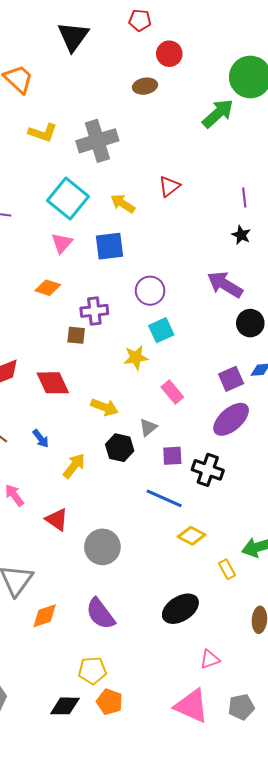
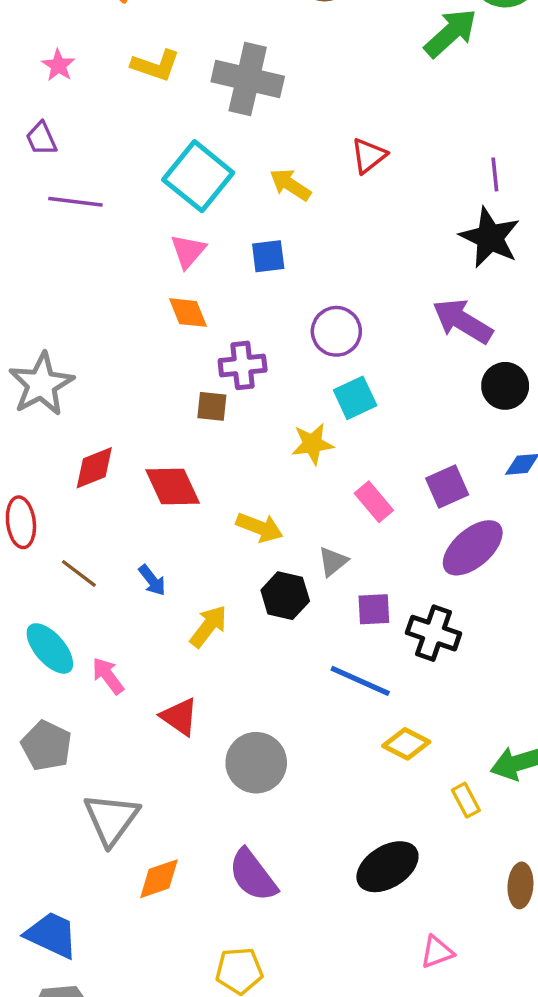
gray cross: (97, 141) -> (248, 79), turned 30
black star: (241, 235) -> (490, 238), size x1.8
blue square: (110, 246) -> (268, 256), size x0.7
orange diamond: (48, 288) -> (188, 313), moved, turned 50
purple square: (231, 379) -> (447, 486), moved

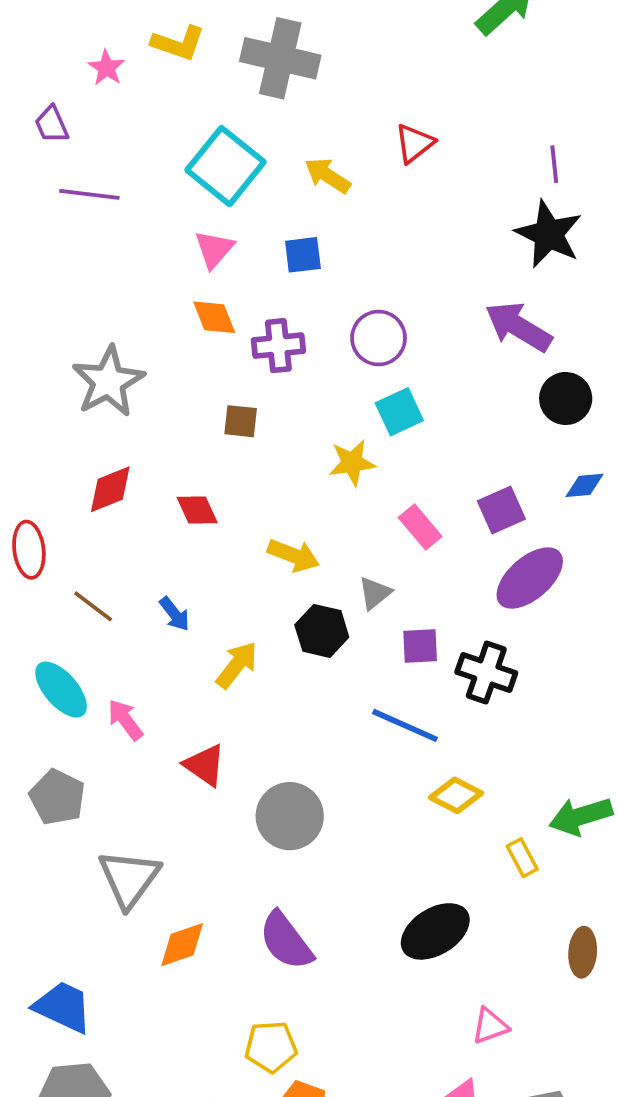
pink star: (58, 65) -> (106, 68), moved
purple cross: (243, 365) -> (278, 346), moved
gray star: (41, 384) -> (108, 381), moved
red diamond: (173, 486) -> (197, 510), size x0.7

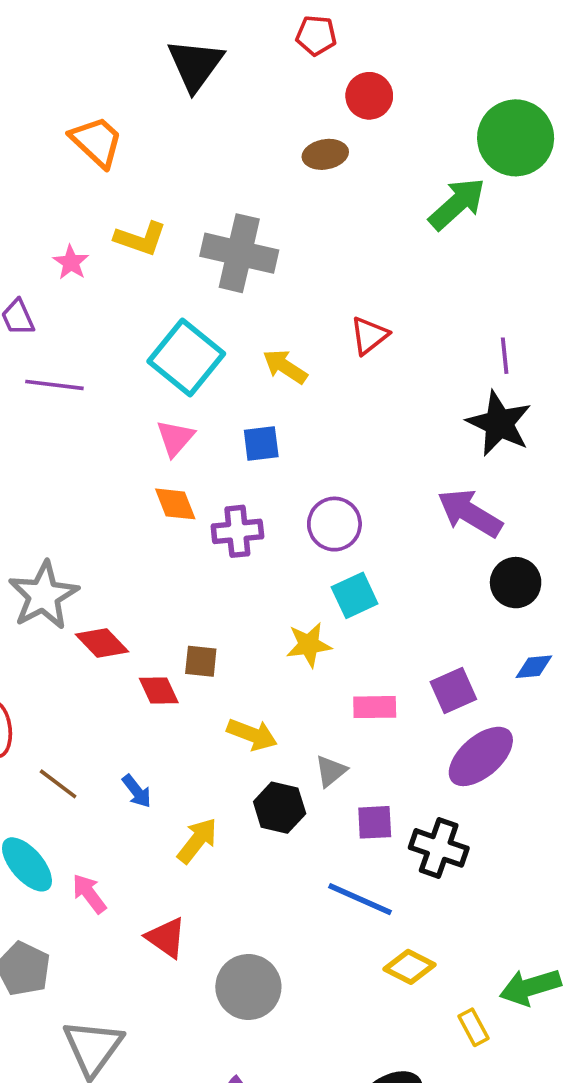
gray star: (108, 381) -> (43, 595), moved
brown square: (241, 421) -> (201, 661), moved
red diamond: (110, 489) -> (102, 643), moved, turned 68
pink rectangle: (420, 527) -> (375, 707), turned -51

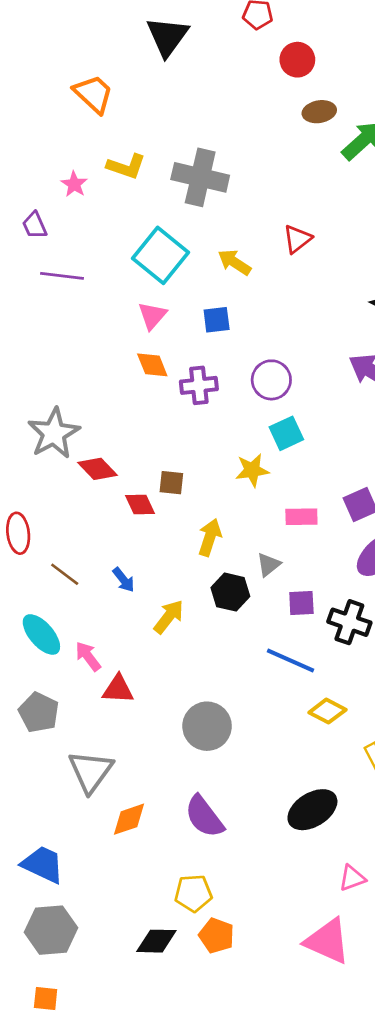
brown ellipse: (325, 154) -> (319, 112), moved
yellow arrow: (252, 734) -> (210, 537), turned -93
red triangle: (166, 938) -> (118, 689), moved, turned -32

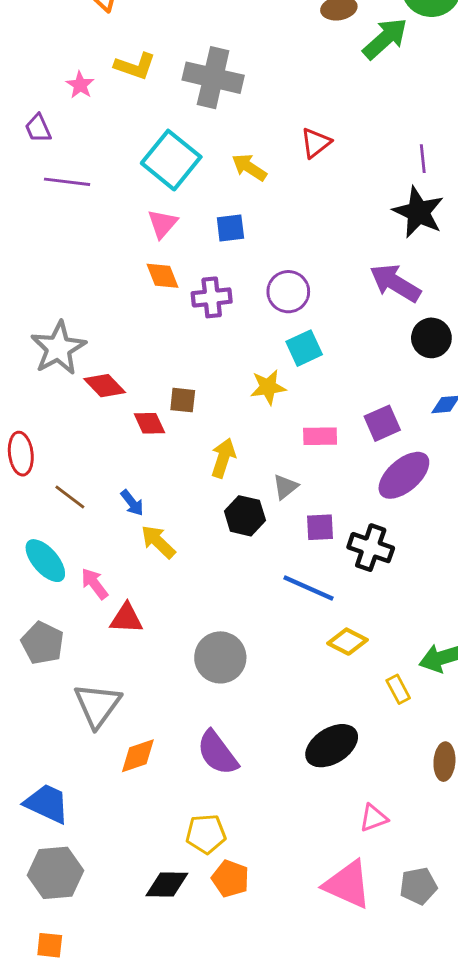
yellow arrow: (169, 617) -> (158, 542), moved, turned -84

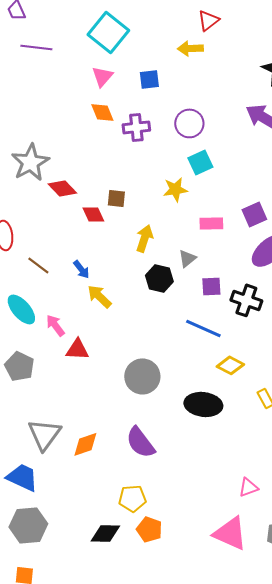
yellow arrow: (249, 167) -> (190, 48), moved, turned -35
gray triangle: (97, 705) -> (44, 434), moved
black ellipse: (332, 746) -> (203, 404), moved, turned 39

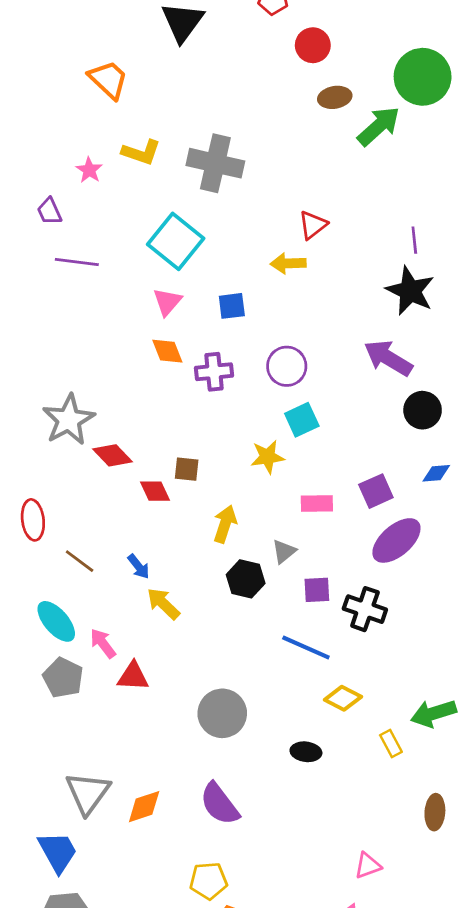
gray pentagon: (19, 366) -> (63, 678), moved
black ellipse: (203, 404) -> (306, 752), size x0.6
blue trapezoid: (22, 477) -> (58, 852), turned 36

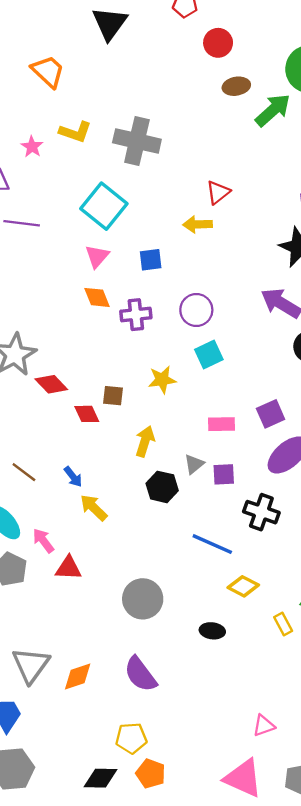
yellow star: (268, 457) -> (162, 380), moved
purple square: (317, 590) -> (224, 474), moved

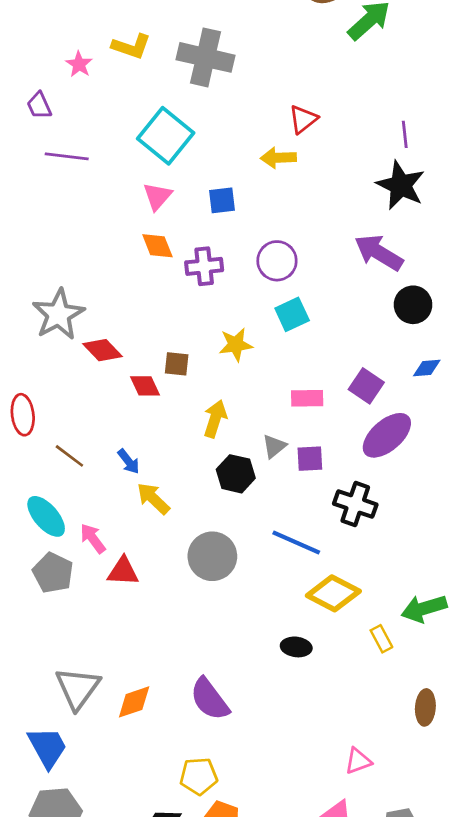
purple square: (271, 414) -> (366, 386), turned -32
yellow diamond: (243, 586) -> (333, 593), size x1.4
gray circle: (143, 599) -> (212, 556), moved

